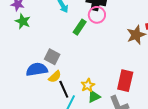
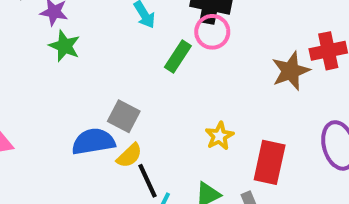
yellow star: (88, 85) -> (219, 136), moved

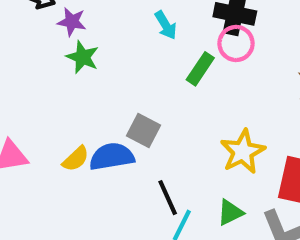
yellow star: (219, 136) -> (243, 152), size x1.5
yellow semicircle: (129, 156) -> (76, 159), moved

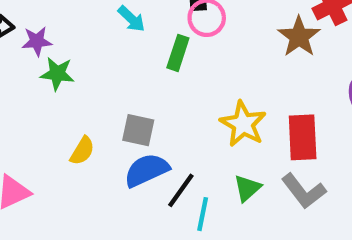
blue semicircle: (112, 157) -> (147, 170), moved
yellow semicircle: (76, 159) -> (82, 151), moved
black line: (168, 198) -> (181, 190), turned 75

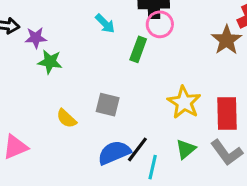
yellow semicircle: (82, 151) -> (66, 118), turned 100
blue semicircle: (147, 170) -> (114, 153), moved

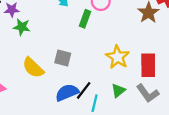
yellow semicircle: (66, 118) -> (33, 68), size x1.5

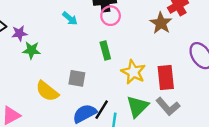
green rectangle: (85, 19) -> (105, 50), moved, turned -30
green triangle: (118, 91) -> (137, 106), size x1.5

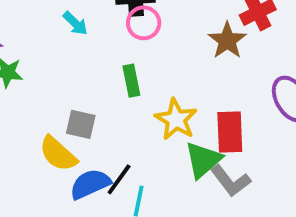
yellow semicircle: (47, 91) -> (58, 154), moved
green triangle: (137, 106) -> (203, 160), moved

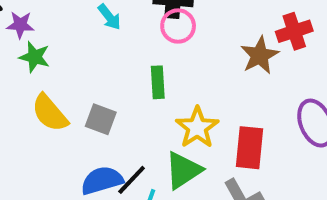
yellow semicircle: (58, 154) -> (50, 113), moved
green triangle: (203, 160) -> (183, 170), moved

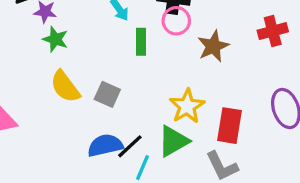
brown star: (260, 55) -> (213, 46), moved
green rectangle: (158, 82) -> (141, 42), moved

